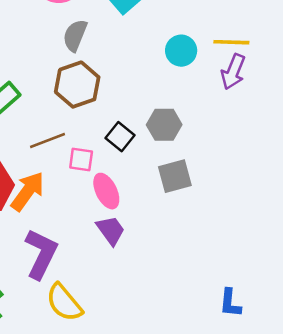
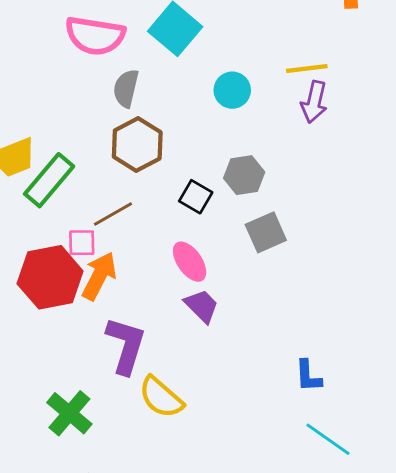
cyan circle: (181, 51) -> (232, 90), moved
pink square: (81, 160) -> (82, 243), moved
blue L-shape: (230, 303) -> (308, 376), moved

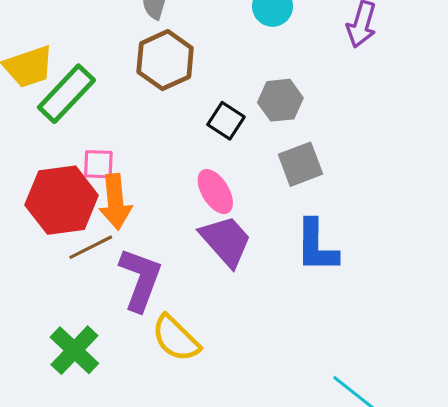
brown line: (113, 214) -> (91, 247), moved
orange arrow: (99, 276) -> (115, 202), turned 144
purple trapezoid: (202, 306) -> (226, 241), size x1.4
blue L-shape: (308, 376) -> (316, 246), moved, size x1.5

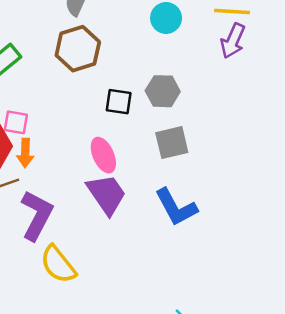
black square: (226, 121) -> (119, 102), turned -32
orange arrow: (115, 202) -> (25, 153), size x0.7
blue L-shape: (316, 246) -> (176, 207), turned -36

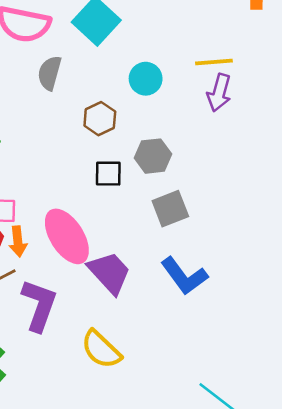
brown hexagon: (78, 49) -> (100, 119), moved, size x0.7
pink ellipse: (103, 155) -> (67, 236), moved, size x1.5
yellow semicircle: (58, 264) -> (101, 349), moved

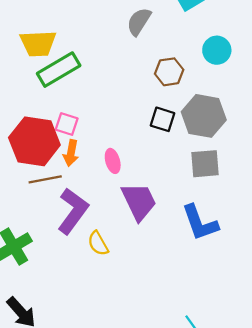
gray hexagon: (153, 156) -> (204, 116), size x1.4
pink ellipse: (67, 236) -> (113, 161), size x0.5
yellow semicircle: (101, 349) -> (98, 243), moved, size x0.7

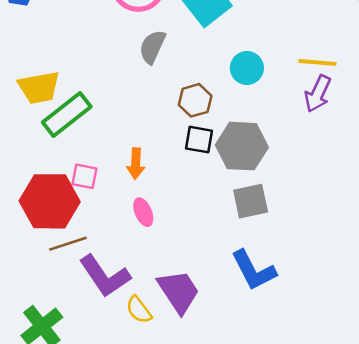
black square: (162, 119) -> (199, 140), moved
orange arrow: (71, 153) -> (136, 164), moved
purple trapezoid: (139, 201) -> (179, 291), moved
purple L-shape: (73, 211) -> (105, 276), turned 117

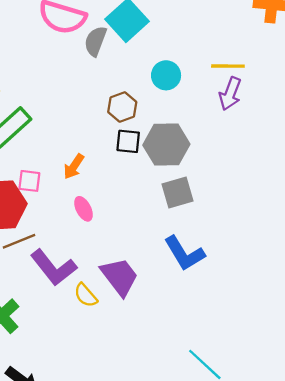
gray semicircle: (152, 47) -> (96, 41), moved
orange arrow: (136, 164) -> (74, 167), turned 35

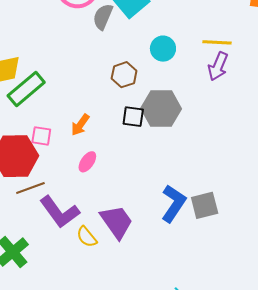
black square: (128, 141) -> (133, 117), moved
gray square: (177, 193) -> (205, 205), moved
pink ellipse: (84, 209) -> (87, 162), turned 60
blue L-shape: (184, 253) -> (174, 203), turned -117

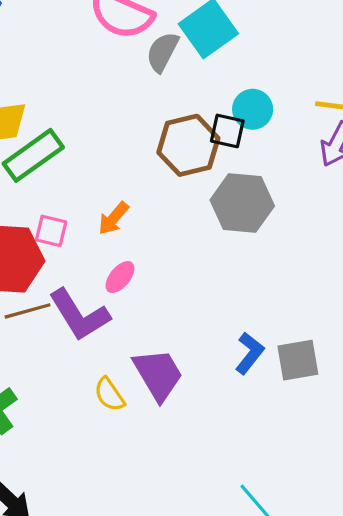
brown hexagon: (124, 75) -> (188, 145), size x1.5
black square: (133, 117) -> (227, 131), moved
blue L-shape: (174, 203) -> (250, 353), size x0.7
purple L-shape: (60, 212) -> (79, 315), moved

